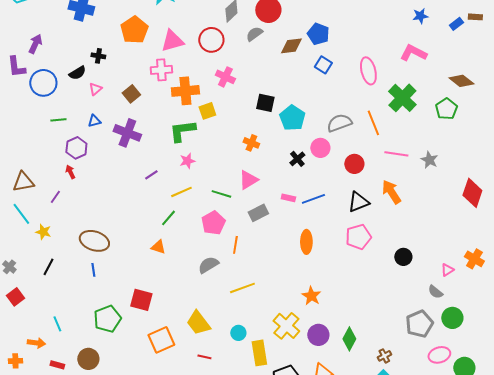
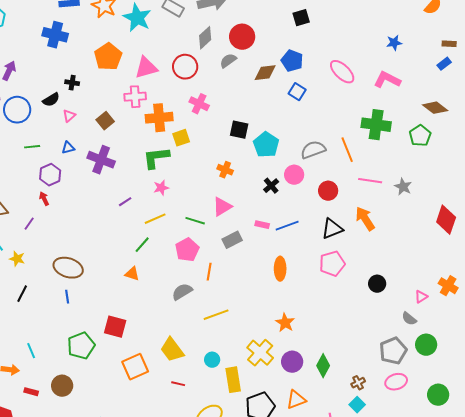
blue rectangle: (456, 24) -> (444, 64), moved
pink ellipse: (368, 71) -> (342, 72), moved, turned -32
green cross: (402, 98) -> (376, 125), turned -36
pink ellipse: (439, 355) -> (396, 382), moved

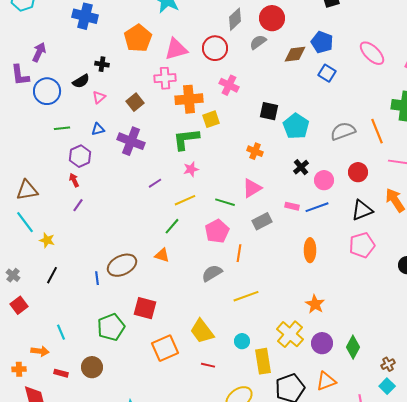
pink circle: (294, 175) -> (324, 180), moved
purple line: (29, 224) -> (78, 205), moved
brown ellipse: (68, 268) -> (122, 265), moved, turned -44

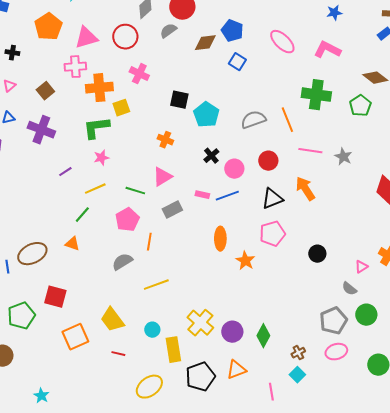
orange star: (315, 304) -> (245, 261), moved

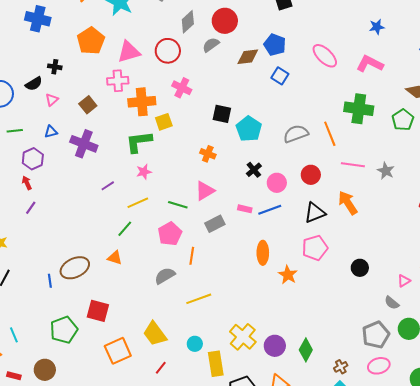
red line: (118, 354) -> (161, 368), turned -64

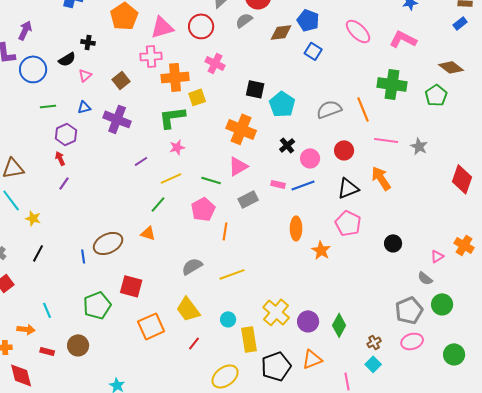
orange cross: (208, 154) -> (241, 129), size x1.8
pink pentagon: (315, 248) -> (348, 223), turned -30
gray semicircle: (165, 276) -> (192, 266), moved

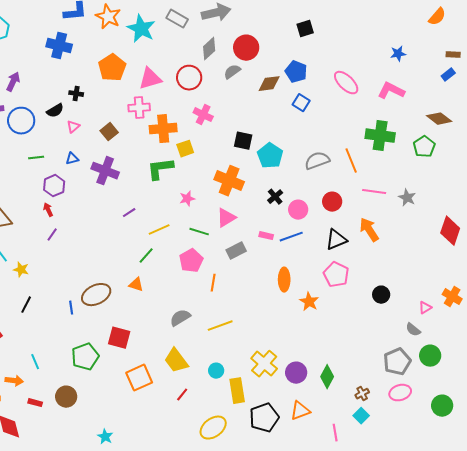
pink star: (177, 147) -> (187, 199), moved

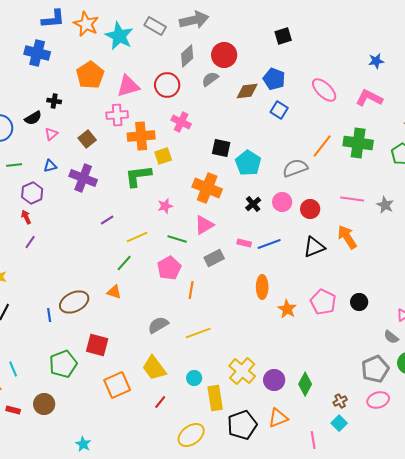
orange line: (351, 161) -> (322, 146), moved, turned 60
pink circle: (298, 210) -> (282, 202), moved
pink pentagon: (336, 275) -> (323, 302), moved

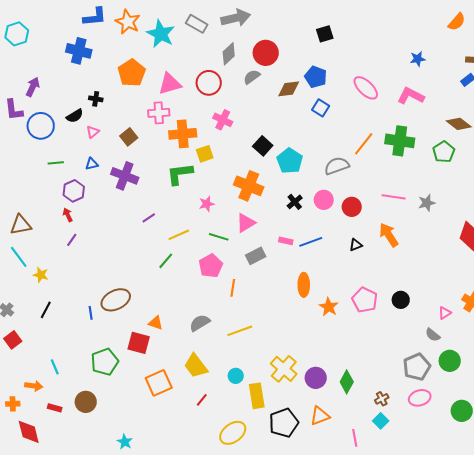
black square: (221, 148) -> (263, 146), turned 30
gray star: (385, 205) -> (427, 203), turned 30
black triangle: (314, 247) -> (356, 245), size x0.6
orange triangle: (114, 292) -> (156, 323), moved

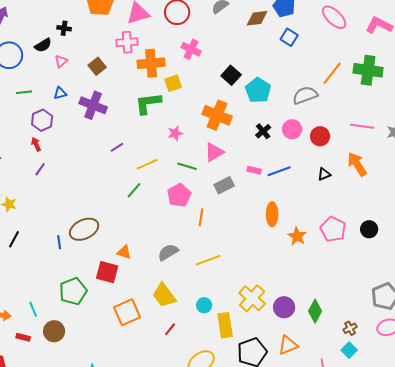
cyan line: (55, 367) -> (33, 309), moved

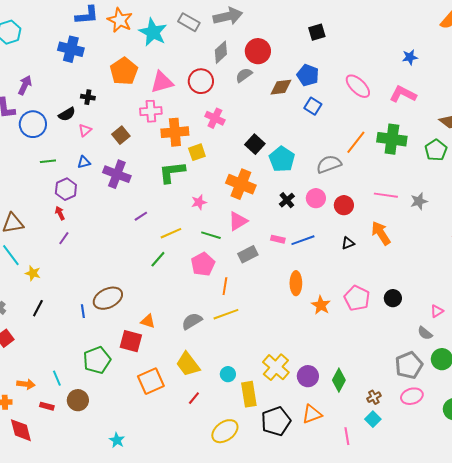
yellow line: (208, 260) -> (226, 314), moved

